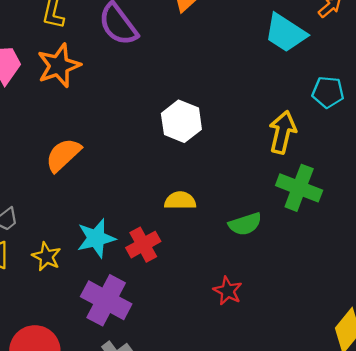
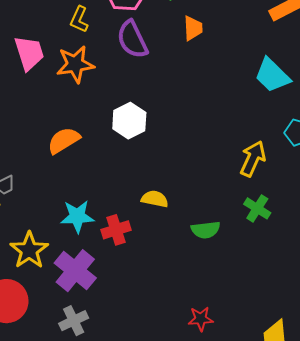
white hexagon: (181, 121) -> (129, 121), moved
green cross: (299, 188) -> (257, 208), size x0.7
yellow star: (46, 257) -> (29, 250), moved, size x1.5
red star: (228, 291) -> (201, 319), moved, turned 30

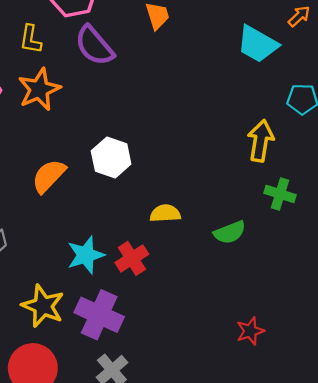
white hexagon: (129, 121) -> (111, 157), moved

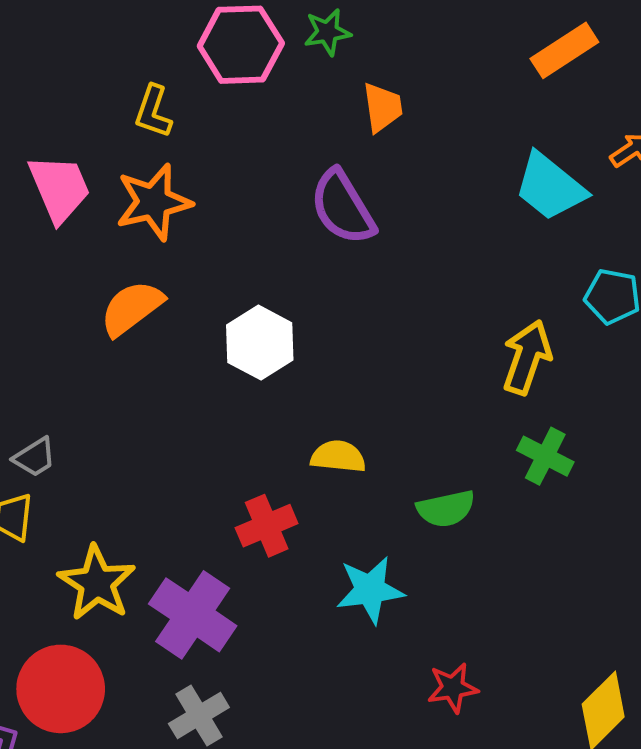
purple semicircle: (94, 46) -> (343, 207), moved
orange semicircle: (49, 176) -> (132, 308), moved
cyan star: (86, 255) -> (370, 590), moved

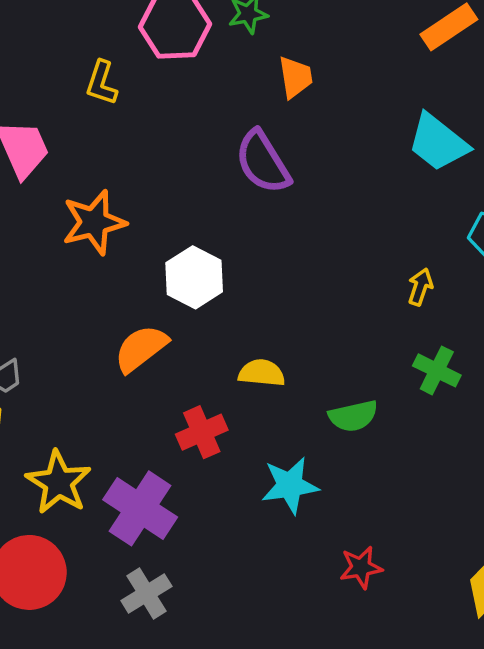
orange star: (154, 202) -> (94, 222), moved
orange semicircle: (132, 308) -> (141, 348), moved
yellow arrow: (527, 357) -> (420, 287), size x0.6

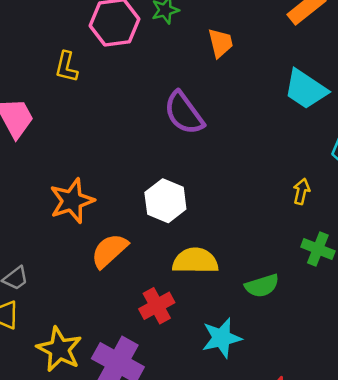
orange trapezoid: (295, 77) -> (220, 43), moved
orange star: (94, 222) -> (72, 201), moved
white hexagon: (194, 277) -> (165, 201), moved
yellow semicircle: (262, 373) -> (195, 261), size x1.4

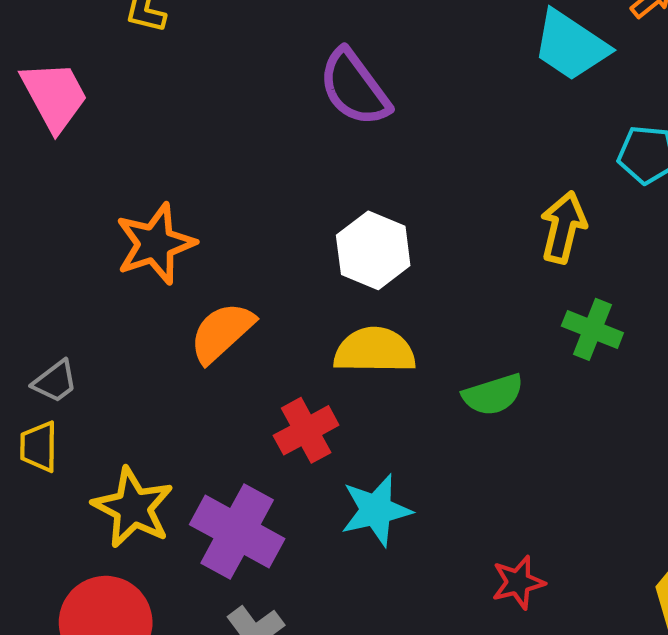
yellow arrow: (301, 191) -> (563, 227), size x1.5
white hexagon: (165, 201) -> (373, 250), moved
cyan star: (222, 338) -> (376, 510), moved

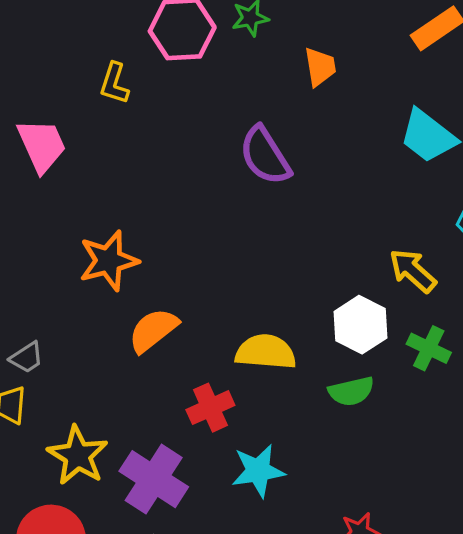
yellow arrow: (563, 227) -> (413, 271), turned -66
white hexagon: (373, 250) -> (361, 325), moved

